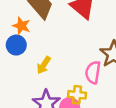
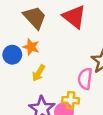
orange star: (21, 26) -> (31, 47), moved

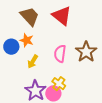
pink semicircle: (85, 79) -> (60, 54), moved
yellow cross: (71, 100) -> (59, 84), turned 32

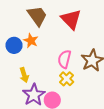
yellow arrow: (33, 62) -> (24, 75), moved, turned -56
yellow cross: (59, 84) -> (67, 79), moved

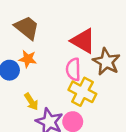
red triangle: (71, 19) -> (83, 41), moved
yellow cross: (67, 79) -> (82, 92), size x1.5

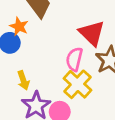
orange star: (28, 59) -> (19, 26), moved

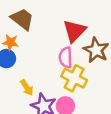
red triangle: (92, 33) -> (74, 31), turned 45

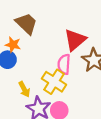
yellow cross: (74, 78) -> (54, 82), moved

